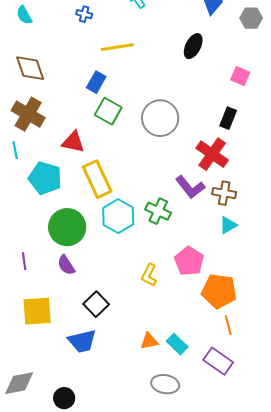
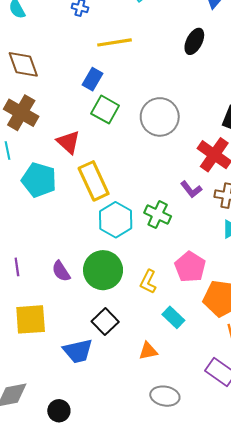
red triangle: (73, 142) -> (68, 142), turned 30
purple L-shape: (190, 187) -> (191, 189), size x0.7
green circle: (67, 227) -> (103, 270), moved
black square: (96, 304) -> (105, 322), moved
cyan rectangle: (177, 344) -> (173, 317), moved

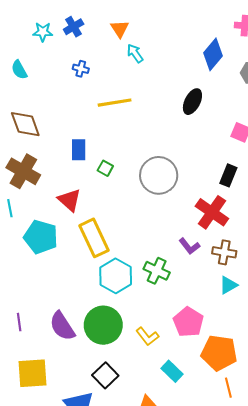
blue rectangle: (93, 79) -> (79, 150), moved, turned -30
green square: (105, 110) -> (105, 168), size x0.6
purple semicircle: (61, 271) -> (62, 326), size x1.4
yellow L-shape: (148, 282) -> (147, 336), turned -65

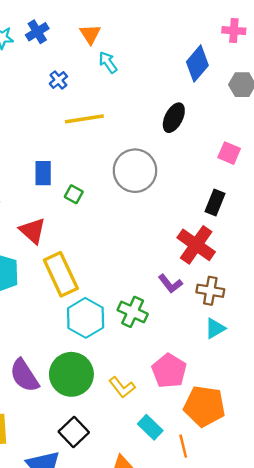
blue cross: (81, 69) -> (58, 80), moved, turned 35
gray circle: (159, 175) -> (135, 171), moved
orange line: (228, 388) -> (183, 446), moved

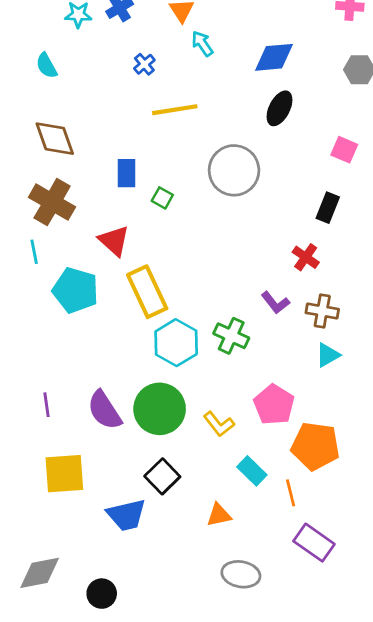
blue diamond: (197, 64) -> (274, 57), moved, turned 45
red cross: (196, 245) -> (306, 257), size x0.6

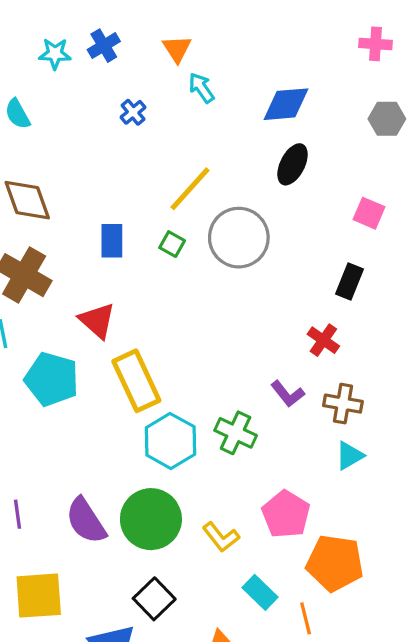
yellow line: (175, 110) -> (190, 189), moved, turned -39
green square: (162, 198) -> (172, 244), moved

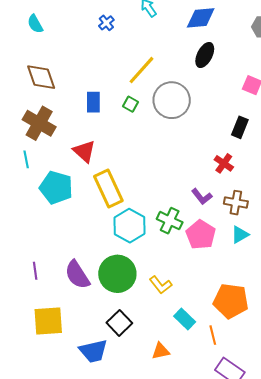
pink pentagon: (286, 514) -> (201, 235), moved

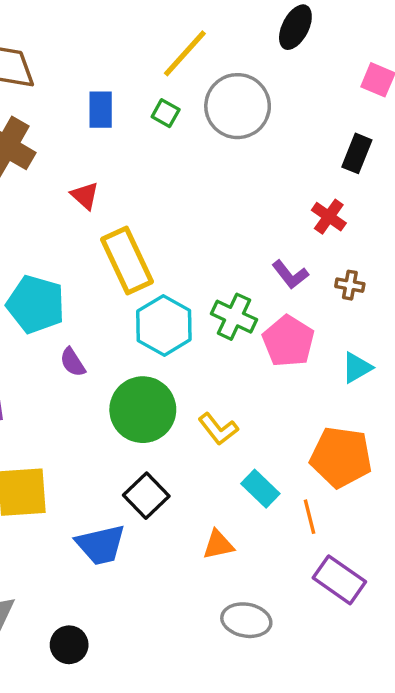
red triangle: (84, 151) -> (85, 196), size x0.7
cyan pentagon: (56, 187) -> (36, 304), moved
brown cross: (236, 203) -> (350, 285), size x0.7
cyan triangle: (240, 235) -> (357, 368), moved
purple semicircle: (77, 275) -> (73, 362), moved, size x0.6

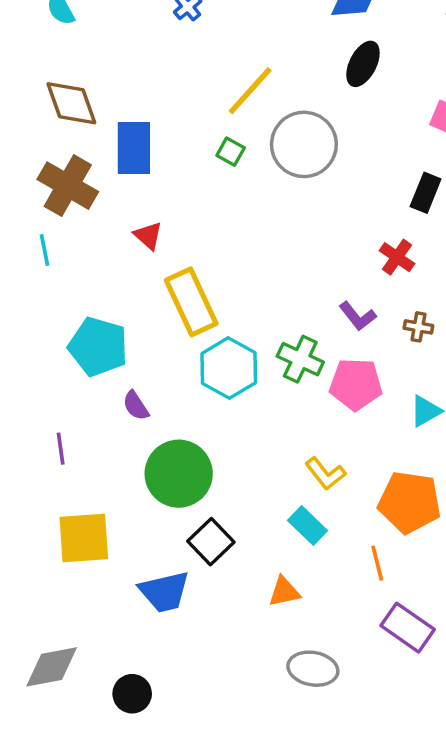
blue rectangle: (101, 110) -> (134, 148), moved, size x1.4
pink pentagon: (288, 341) -> (356, 384), turned -30
green circle: (143, 410) -> (179, 474), moved
yellow L-shape: (218, 429) -> (325, 474), moved
cyan rectangle: (260, 489) -> (307, 526), moved

